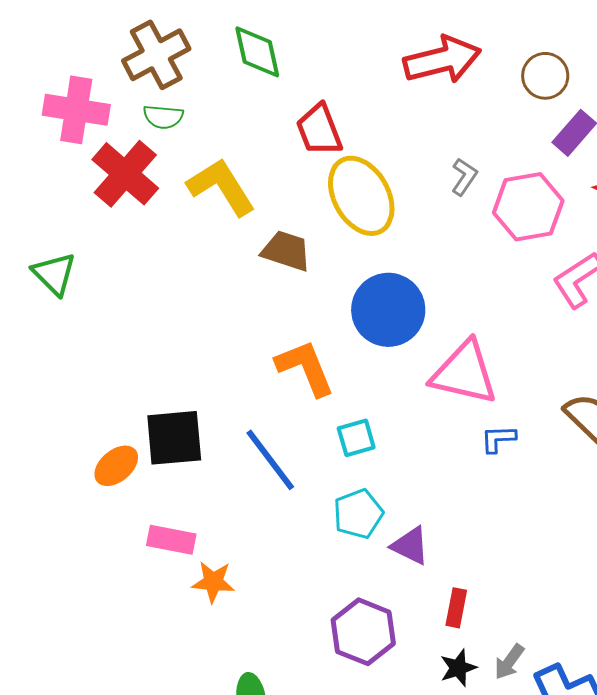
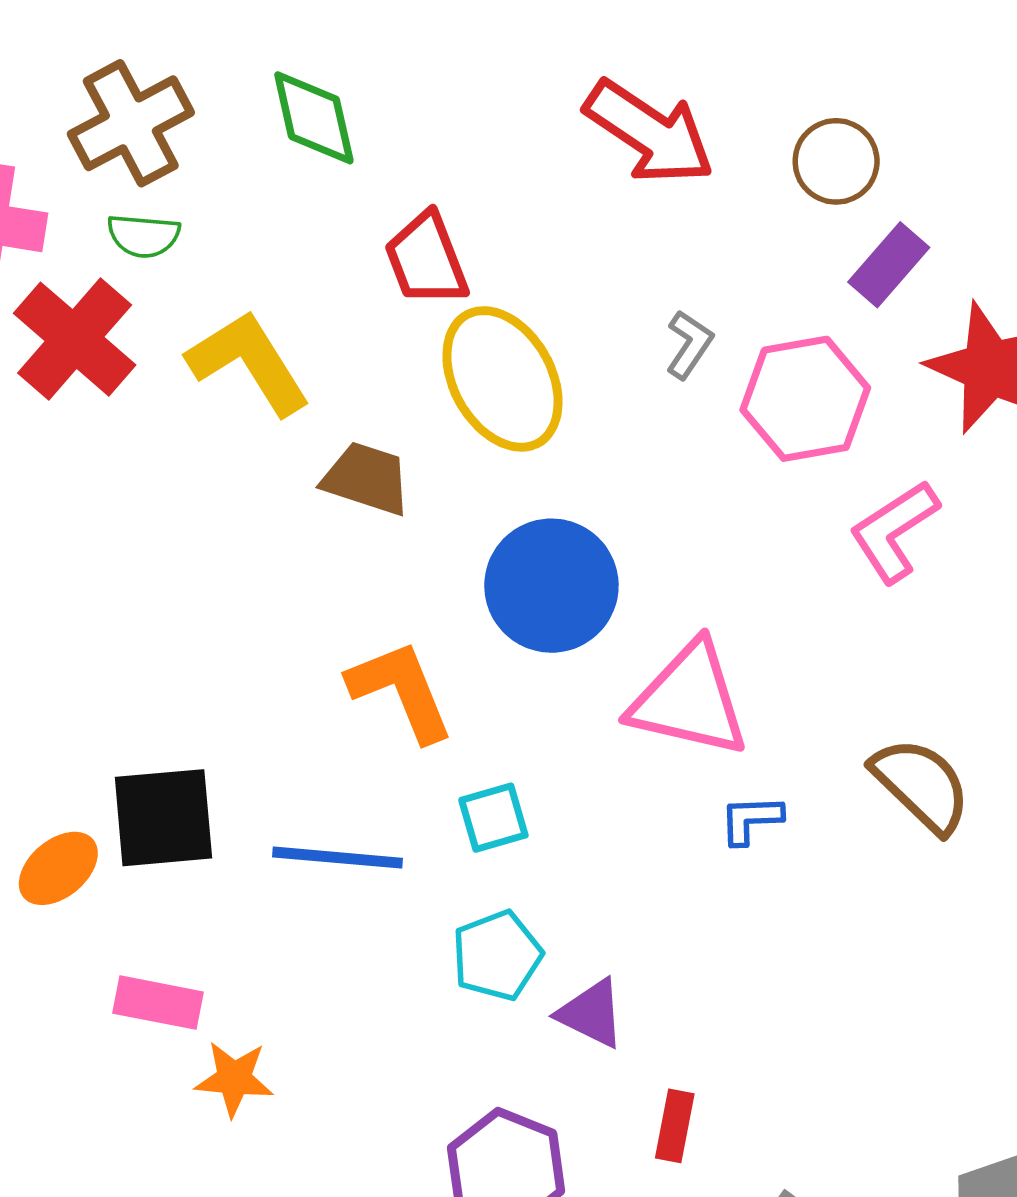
red arrow: (442, 60) -> (649, 132), turned 48
blue line: (270, 460) -> (337, 858), turned -48

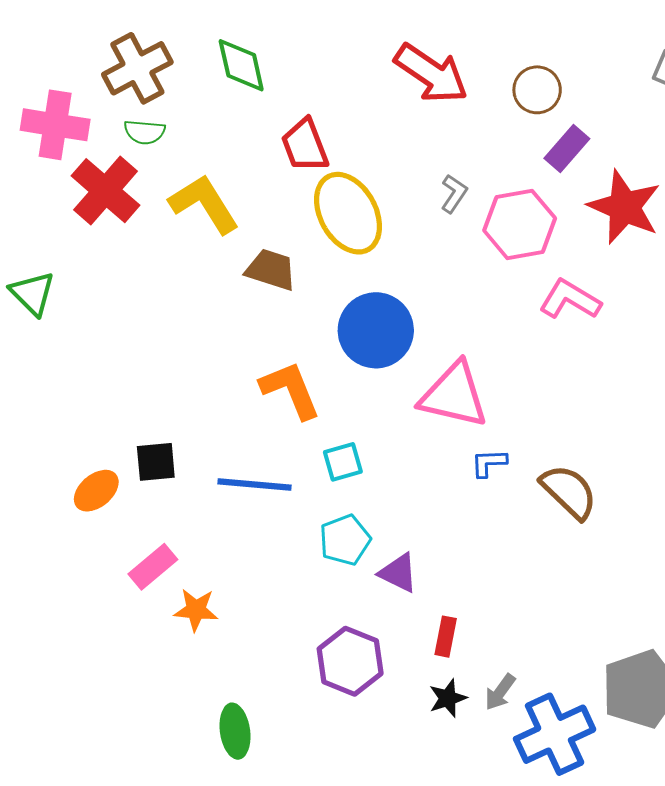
pink L-shape: (894, 531) -> (570, 299), turned 64
brown semicircle: (921, 785) -> (569, 492), moved
black square: (163, 818) -> (156, 462), size x0.7
pink rectangle: (158, 1003) -> (153, 567), turned -51

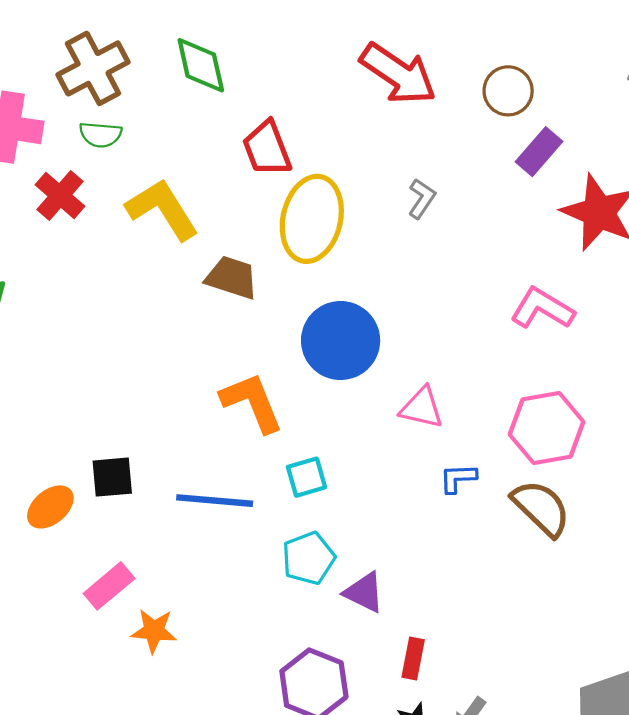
red cross: (106, 191) -> (60, 195), size x0.7
yellow ellipse: (348, 213) -> (312, 219), turned 42
pink hexagon: (520, 224) -> (547, 428), moved
pink triangle: (454, 395) -> (422, 408), size x0.6

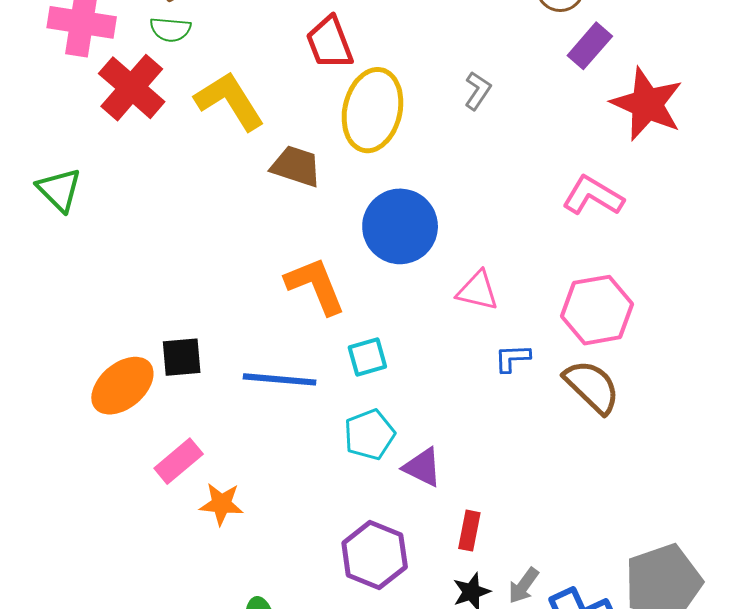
red cross: (60, 195) -> (132, 88), size x1.4
orange ellipse: (50, 507) -> (122, 386), size x1.4

